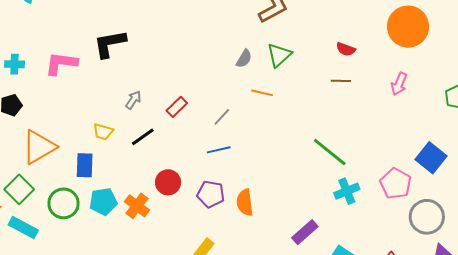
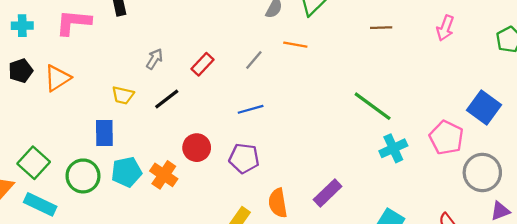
gray line: (222, 117) -> (254, 60), moved
orange triangle: (39, 147) -> (57, 78), moved, size x0.7
orange semicircle: (245, 202) -> (278, 203), moved
purple rectangle: (305, 232) -> (328, 193), moved

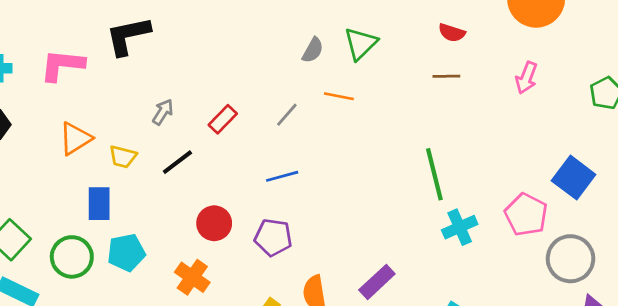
orange triangle: (57, 78) -> (75, 138), moved
green line: (373, 106) -> (434, 174), turned 39
orange cross: (164, 175) -> (192, 277), moved

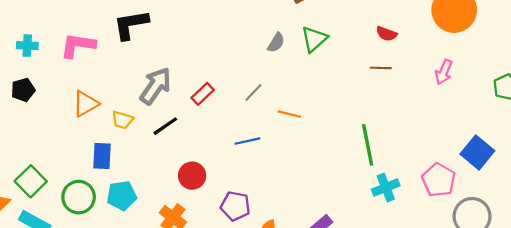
orange line: (339, 96) -> (289, 114), moved
gray arrow: (163, 112) -> (156, 86), size x1.8
purple pentagon: (273, 237) -> (235, 206), moved

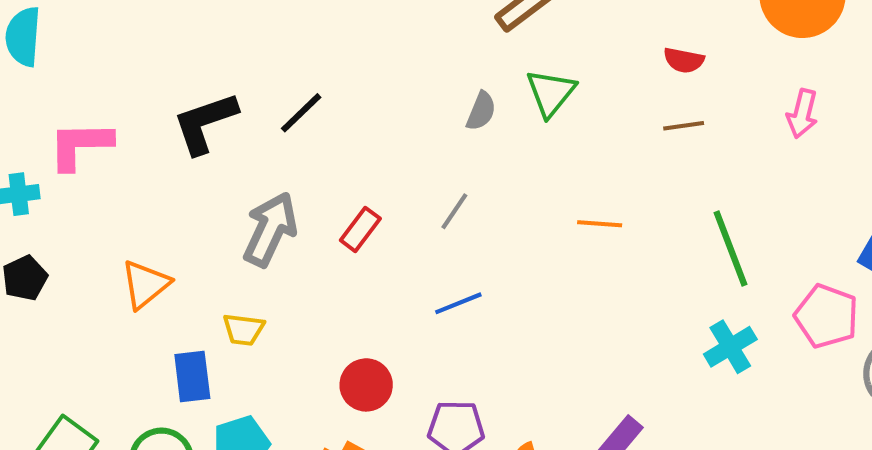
pink L-shape: (78, 45) -> (80, 145), moved
orange line: (289, 114) -> (600, 224), moved
yellow trapezoid: (122, 120) -> (243, 330), moved
black line: (165, 126) -> (301, 113), moved
green line: (368, 145) -> (730, 249), moved

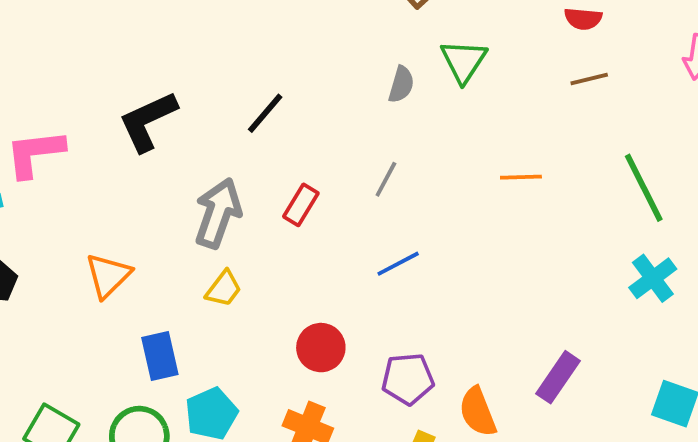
black line: (301, 113) -> (265, 113), moved
yellow trapezoid: (243, 330) -> (224, 289), moved, turned -54

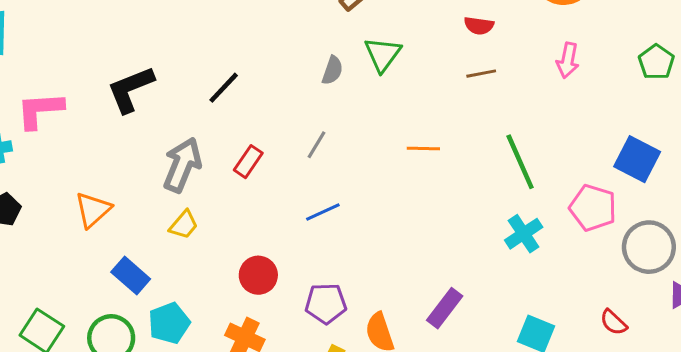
blue rectangle: (160, 356) -> (131, 275), turned -39

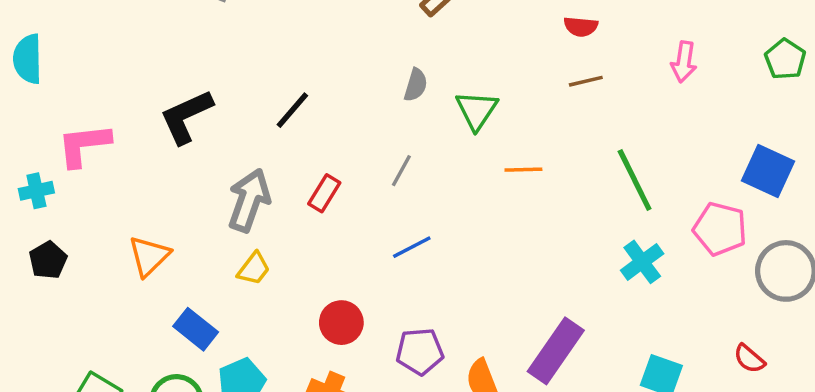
green triangle: (383, 54) -> (477, 110), moved
purple rectangle: (445, 308) -> (556, 351), size x1.4

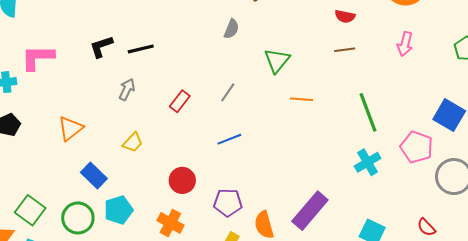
gray semicircle: (416, 85) -> (231, 29), moved
black line: (292, 110) -> (141, 49), moved, turned 30
black L-shape: (186, 117) -> (101, 47), size x0.7
gray arrow: (249, 200) -> (127, 89), moved, size x0.6

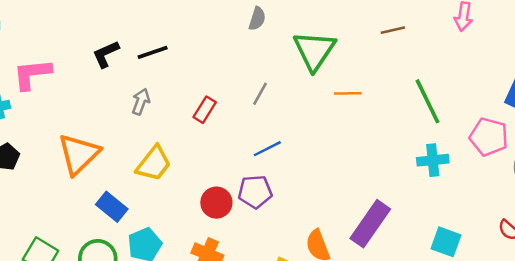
green triangle: (277, 61) -> (314, 51), size x1.4
orange triangle: (70, 128) -> (79, 154), size x1.4
yellow trapezoid: (133, 143) -> (154, 164), size x1.5
cyan cross: (368, 162) -> (433, 160), turned 30
purple pentagon: (228, 203) -> (255, 192), moved

